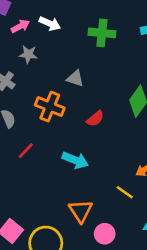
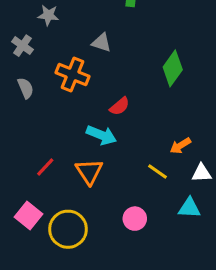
red semicircle: (95, 119) -> (120, 106), moved
red line: (26, 151) -> (45, 167), moved
orange triangle: (81, 211) -> (89, 172), moved

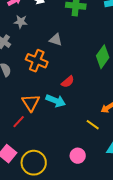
orange triangle: (89, 172) -> (31, 103), moved

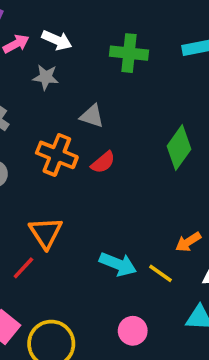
gray star: (21, 22) -> (46, 77), moved
red semicircle: (68, 82) -> (103, 162), moved
cyan arrow: (56, 101) -> (118, 264), moved

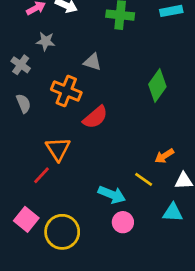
gray star: (46, 77) -> (46, 41), moved
red semicircle: (103, 162) -> (95, 117), moved, size x1.4
cyan arrow: (118, 264) -> (112, 195), moved

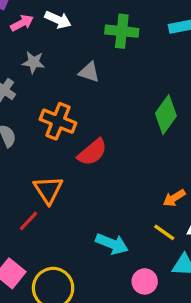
gray triangle: (93, 62) -> (89, 72), moved
yellow line: (144, 179) -> (164, 232), moved
pink circle: (123, 222) -> (145, 281), moved

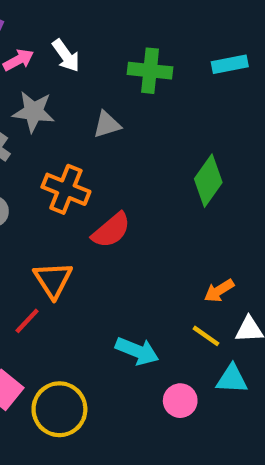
white arrow: (58, 20) -> (66, 56), turned 30
gray star: (33, 62) -> (34, 112), size x1.4
gray triangle: (89, 72) -> (107, 125), turned -35

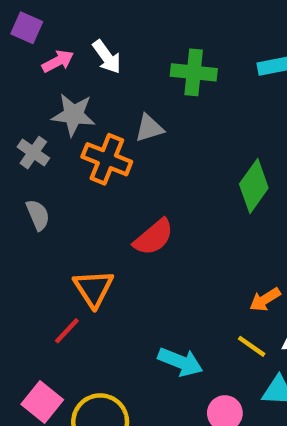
orange cross: (66, 189) -> (107, 159), moved

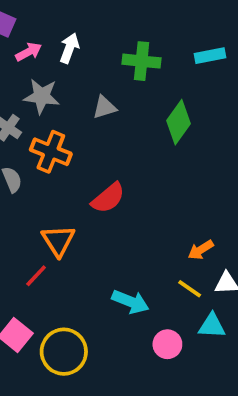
white arrow: (107, 57) -> (69, 48), turned -124
orange cross: (107, 159) -> (51, 152), moved
green diamond: (254, 186) -> (179, 122), moved

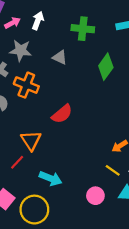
gray triangle: (105, 107) -> (60, 57), turned 42
cyan arrow: (130, 302) -> (51, 178), moved
pink circle: (167, 344) -> (95, 196), moved

